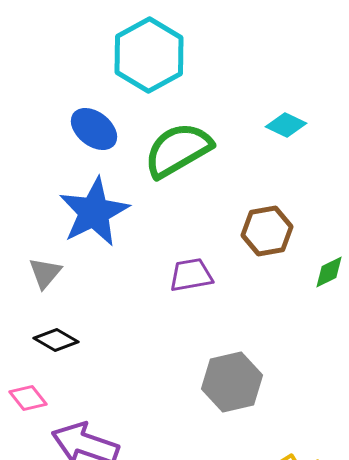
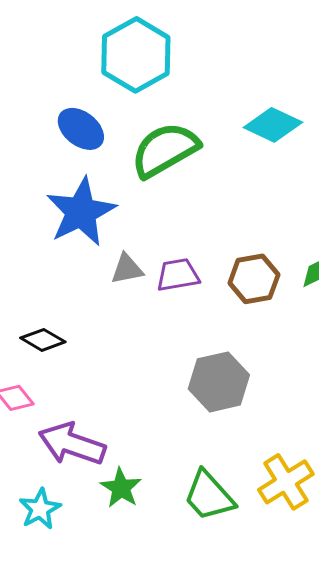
cyan diamond: (286, 125) -> (273, 125), size x1.4
brown hexagon: (267, 231) -> (254, 279), moved
gray triangle: (45, 273) -> (127, 269), moved, turned 39

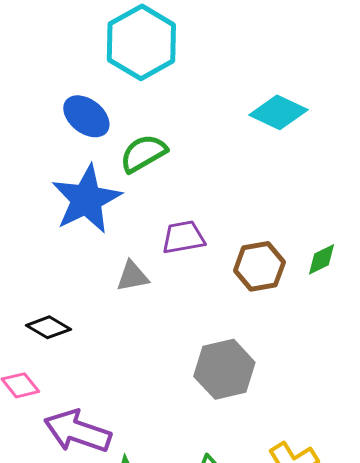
green semicircle: (165, 150) -> (143, 153), moved, size x0.7
gray triangle: (127, 269) -> (132, 276), moved
purple trapezoid: (178, 275) -> (183, 237), moved

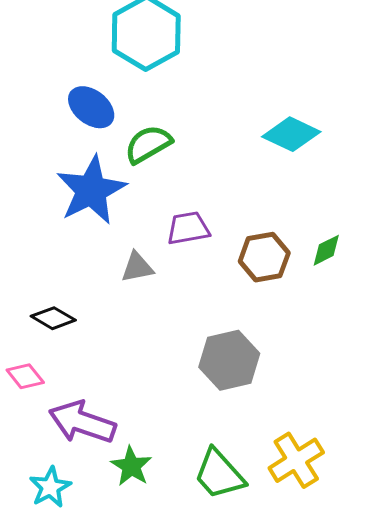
cyan diamond: (278, 112) -> (291, 134), moved

